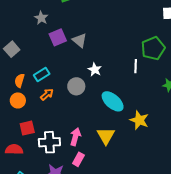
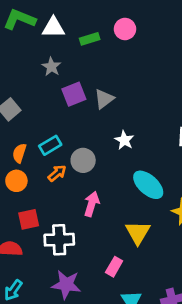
gray triangle: (80, 40) -> (104, 99), turned 42
gray circle: (76, 86) -> (83, 160), moved
pink arrow: (75, 137) -> (92, 204), moved
pink rectangle: (78, 159) -> (114, 267), moved

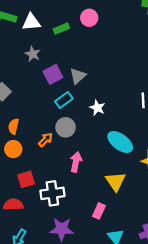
cyan rectangle: (50, 145) -> (64, 100), moved

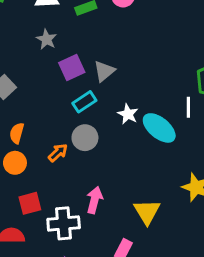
cyan ellipse: (120, 142) -> (159, 128), moved
pink arrow: (76, 162) -> (94, 200), moved

